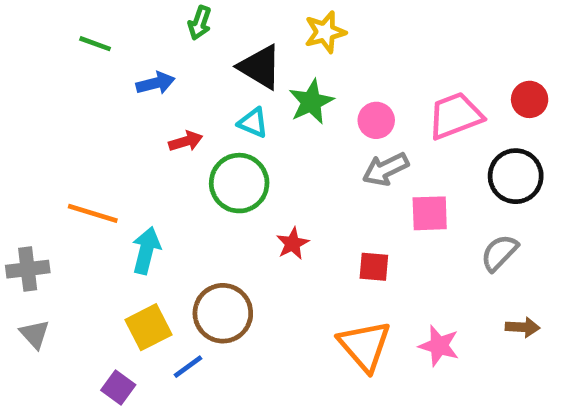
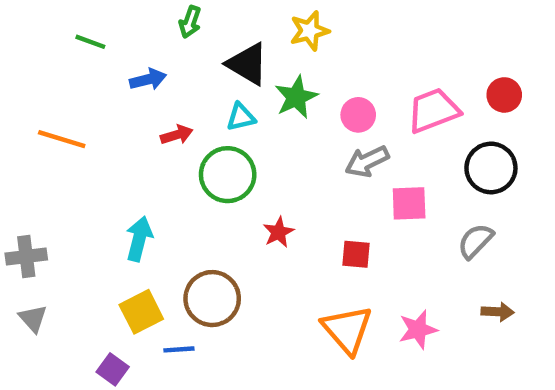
cyan triangle: (253, 123) -> (241, 117), turned -36
orange line: (93, 213) -> (62, 139), moved
pink star: (439, 346) -> (418, 330), turned -30
blue line: (188, 367) -> (179, 349), turned 32

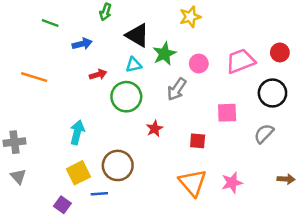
yellow star: (309, 31) -> (190, 17), moved
gray arrow: (367, 161) -> (177, 89), moved, turned -30
brown arrow: (498, 312) -> (286, 179), moved

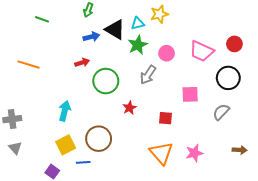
blue arrow: (82, 44) -> (91, 37), moved
pink trapezoid: (241, 61) -> (202, 51), turned -135
cyan triangle: (134, 65) -> (138, 23), moved

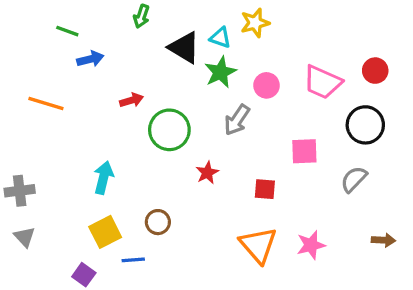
cyan triangle: (138, 23) -> (220, 38), turned 32
blue arrow: (91, 37) -> (90, 59), moved
brown circle: (99, 139) -> (158, 222), size x0.6

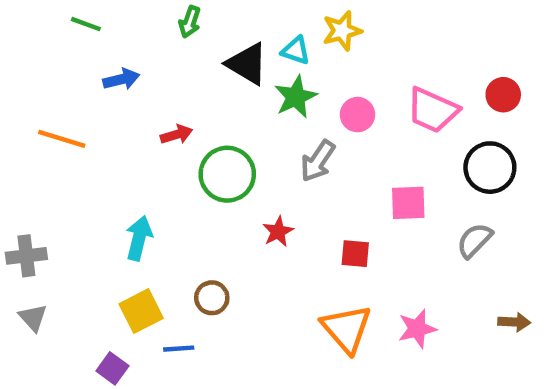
green line: (67, 31) -> (86, 24), moved

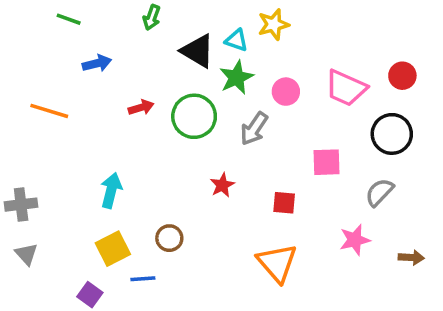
green circle: (227, 174) -> (194, 116), moved
pink star: (417, 329) -> (355, 240), moved

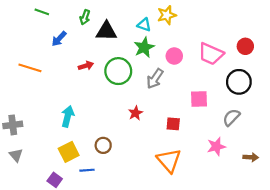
green arrow: (152, 17) -> (85, 17), moved
black triangle: (198, 51) -> (106, 31), moved, turned -30
blue arrow: (97, 63) -> (59, 39), turned 147

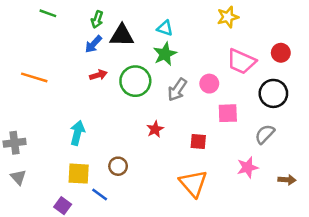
yellow star: (167, 15) -> (228, 17), moved
blue arrow: (59, 39) -> (93, 44), moved
pink circle: (174, 56) -> (209, 84), moved
yellow square: (69, 152) -> (79, 174), turned 30
blue line: (87, 170) -> (100, 195), turned 40

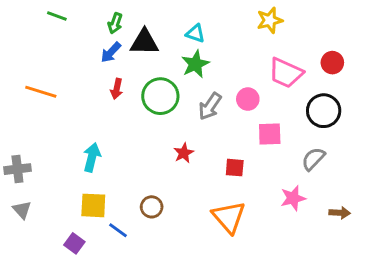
red arrow: (98, 75) -> (117, 89), turned 119
brown circle: (118, 166) -> (152, 207), moved

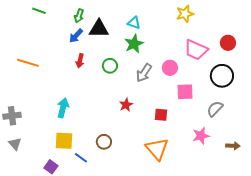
green circle: (160, 96) -> (110, 66), size x0.6

